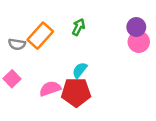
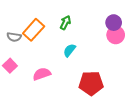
cyan semicircle: (80, 70) -> (69, 50), moved
red pentagon: (76, 92) -> (91, 83), moved

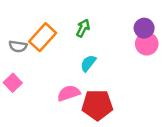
pink semicircle: (42, 74) -> (69, 93), moved
red pentagon: (91, 83) -> (97, 105), moved

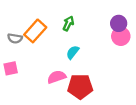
pink square: (13, 83) -> (11, 68), turned 32

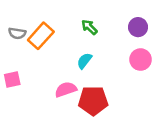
green arrow: (68, 23) -> (89, 27), moved, turned -72
pink circle: (121, 36) -> (141, 60), moved
gray semicircle: (15, 38) -> (17, 33), moved

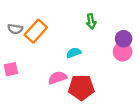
green arrow: (89, 27) -> (91, 21), moved, turned -144
purple circle: (138, 27) -> (124, 39), moved
cyan semicircle: (84, 61) -> (74, 53), turned 32

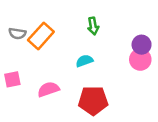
green arrow: (91, 21) -> (93, 26), moved
pink semicircle: (57, 78) -> (48, 89), moved

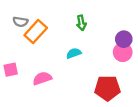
gray semicircle: (17, 33) -> (20, 22), moved
red pentagon: (93, 101) -> (107, 88), moved

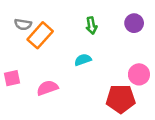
purple circle: (124, 39) -> (134, 23), moved
pink circle: (123, 52) -> (139, 74), moved

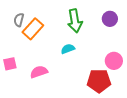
gray semicircle: (23, 24) -> (19, 20), turned 96
green arrow: (91, 26) -> (75, 21), size x1.6

